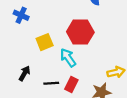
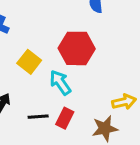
yellow square: (45, 42) -> (29, 62), turned -30

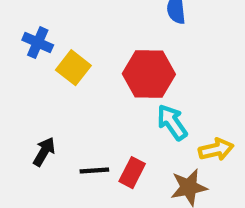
yellow square: (29, 62) -> (73, 68), moved
cyan arrow: (60, 83) -> (172, 122), moved

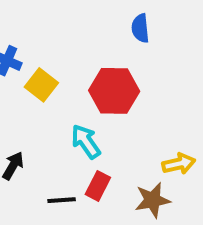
cyan arrow: (172, 122) -> (86, 141), moved
black line: (94, 170) -> (62, 200), moved

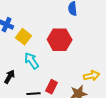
cyan arrow: (86, 141) -> (32, 61), moved

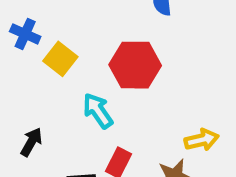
cyan arrow: (32, 61) -> (98, 111), moved

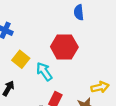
yellow square: (60, 59) -> (21, 59), moved

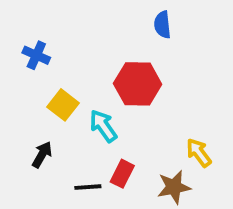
yellow arrow: (100, 87) -> (199, 153), turned -114

